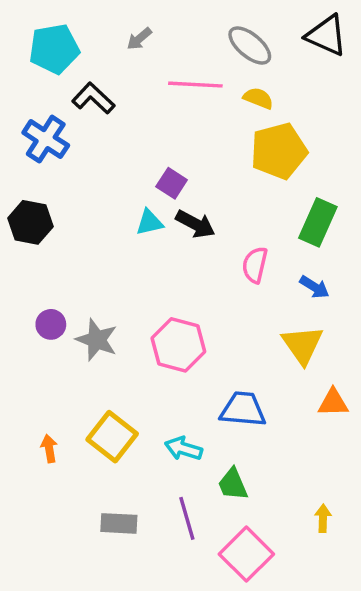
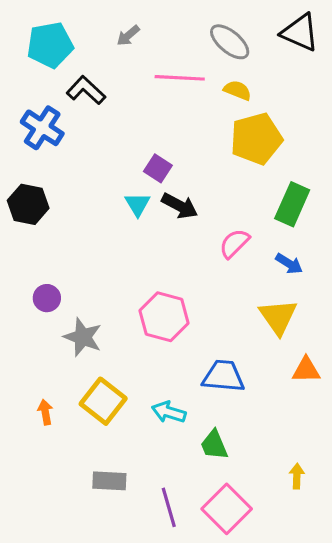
cyan triangle: (149, 222) -> (137, 204), turned -48
pink semicircle: (255, 265) -> (234, 243), turned 32
gray star: (97, 340) -> (83, 337), moved
purple line: (187, 518) -> (169, 507), moved

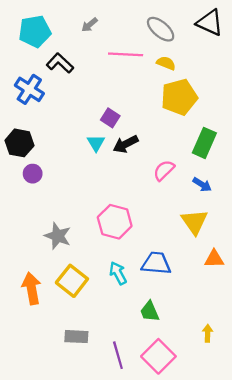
black arrow: (180, 206) -> (126, 144), turned 125
purple circle: (47, 298) -> (33, 174), moved
orange arrow: (45, 412) -> (32, 288), size x1.8
cyan arrow: (169, 412) -> (118, 273), moved, turned 45

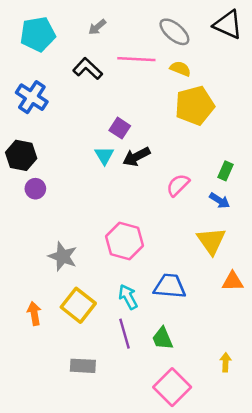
black L-shape: (60, 63) -> (88, 69), moved
green rectangle: (204, 143) -> (226, 171), moved, size x0.6
orange arrow: (32, 288) -> (34, 313), size x0.7
purple line: (118, 355) -> (125, 334), moved

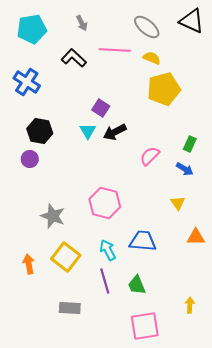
gray arrow: (97, 27) -> (82, 23), turned -77
black hexagon: (21, 155) -> (40, 131), moved
yellow triangle: (211, 241) -> (178, 203), size x0.6
pink square: (172, 387) -> (145, 326), turned 36

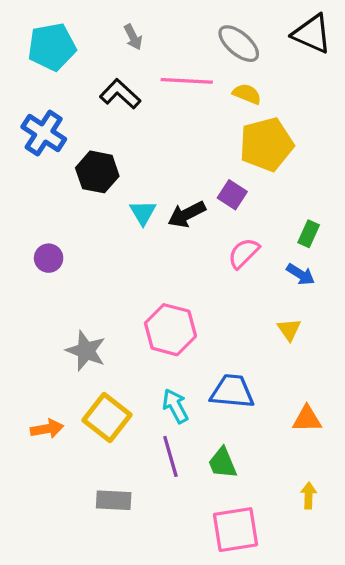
purple square: (101, 108) -> (232, 195), moved
black hexagon: (40, 131) -> (97, 172), moved
orange triangle: (196, 237) -> (307, 419), moved
orange arrow: (29, 264) -> (47, 429), turned 90

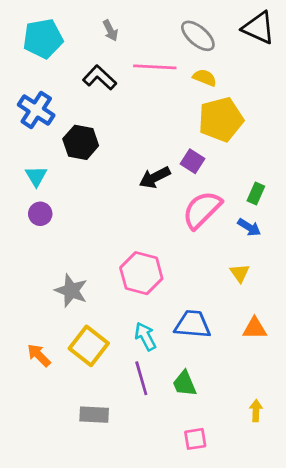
cyan triangle: (143, 213) -> (36, 176), moved
pink semicircle: (244, 253) -> (202, 210), size x1.5
orange triangle: (307, 419) -> (255, 328), moved
orange arrow: (47, 429) -> (39, 355), turned -125
pink square: (235, 530) -> (195, 439), size x0.6

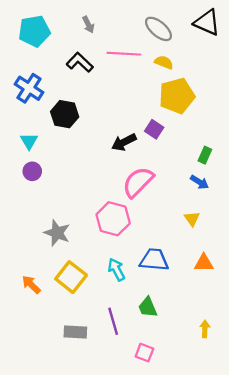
pink semicircle: (202, 210) -> (138, 182), moved
purple line: (141, 378) -> (113, 321), moved
pink square: (195, 439) -> (144, 353), moved, turned 30

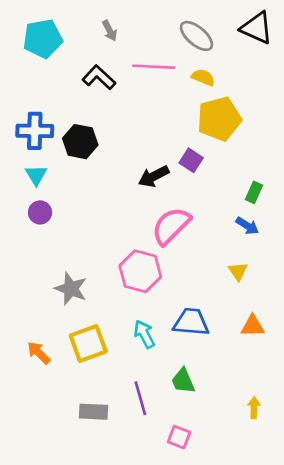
blue cross: (29, 88) -> (35, 131), moved, turned -32
yellow square: (71, 277) -> (88, 343), turned 32

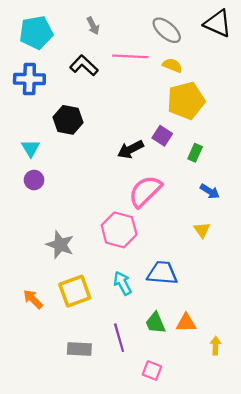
blue cross: (35, 131) -> (29, 79), moved
green rectangle: (254, 192) -> (195, 153), moved
orange triangle: (253, 326) -> (186, 323), moved

